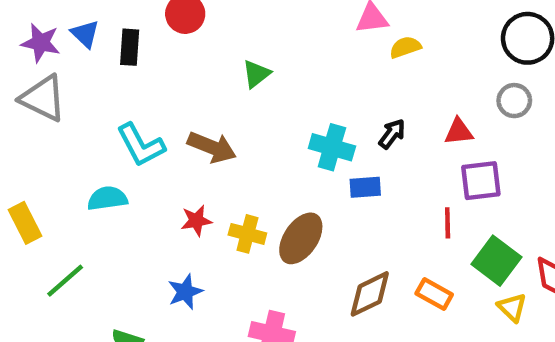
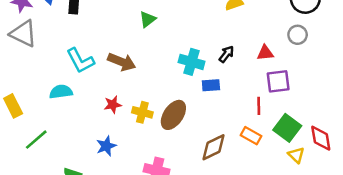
orange rectangle: (434, 294) -> (251, 136), moved

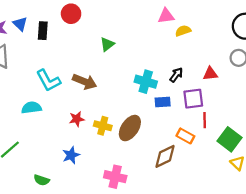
purple square: (278, 81) -> (193, 99), moved
orange rectangle: (251, 136) -> (185, 136), moved

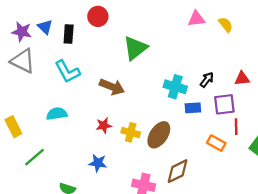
yellow semicircle: (183, 31) -> (226, 25), moved, turned 70
green triangle: (107, 44) -> (135, 48), size x1.6
cyan L-shape: (48, 80) -> (67, 72), moved
blue star: (71, 155) -> (98, 163), turned 30
brown diamond: (165, 156) -> (178, 171), moved

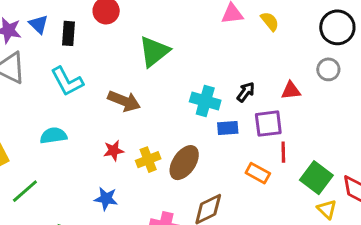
yellow cross: (131, 132) -> (148, 160), turned -36

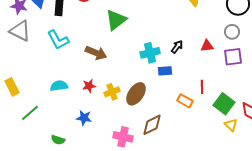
cyan cross: (205, 101) -> (150, 53), turned -30
purple square: (268, 124) -> (233, 57), moved
cyan semicircle: (53, 136) -> (59, 86), moved

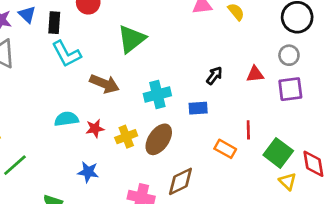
cyan L-shape: (58, 40) -> (66, 54), moved
cyan cross: (150, 53) -> (157, 95), moved
cyan semicircle: (59, 86) -> (66, 119), moved

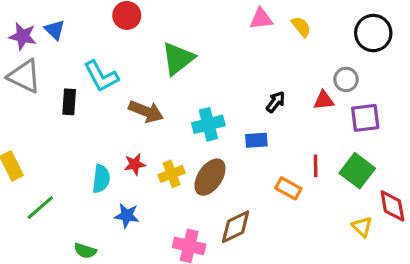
black rectangle: (54, 23) -> (69, 102), moved
gray circle: (289, 55) -> (346, 79), moved
cyan semicircle: (66, 119) -> (101, 179), moved, turned 105
green square: (278, 153) -> (357, 171), moved

